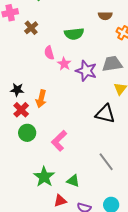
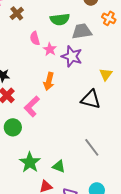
gray trapezoid: (112, 64) -> (82, 31), moved
orange arrow: (41, 99) -> (49, 81), moved
green circle: (27, 133) -> (13, 127), moved
pink L-shape: (59, 141) -> (32, 106), moved

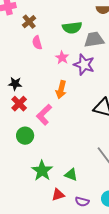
pink semicircle: (35, 38) -> (37, 43), moved

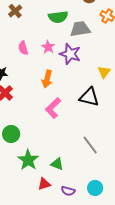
pink semicircle: (37, 43) -> (23, 48), moved
pink L-shape: (44, 115) -> (53, 108), moved
green circle: (25, 136) -> (11, 134), moved

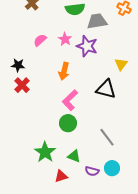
pink semicircle: (23, 48) -> (40, 40), turned 64
green circle: (11, 134) -> (68, 123), moved
cyan circle: (95, 188) -> (112, 168), moved
purple semicircle: (68, 191) -> (92, 171), moved

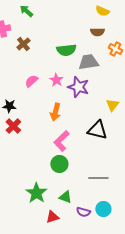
gray line: (107, 137) -> (98, 178), turned -54

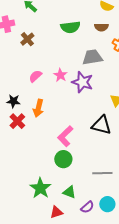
green semicircle: (66, 50) -> (70, 27), moved
orange arrow: (55, 112) -> (38, 108), moved
purple semicircle: (83, 212) -> (87, 207), turned -56

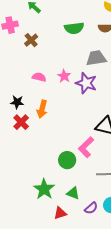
pink semicircle: (35, 76) -> (39, 77), turned 56
pink L-shape: (65, 136) -> (86, 147), moved

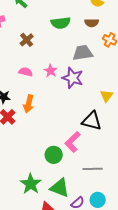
brown cross: (31, 40) -> (27, 40), moved
green triangle: (73, 193) -> (60, 188), size x1.5

